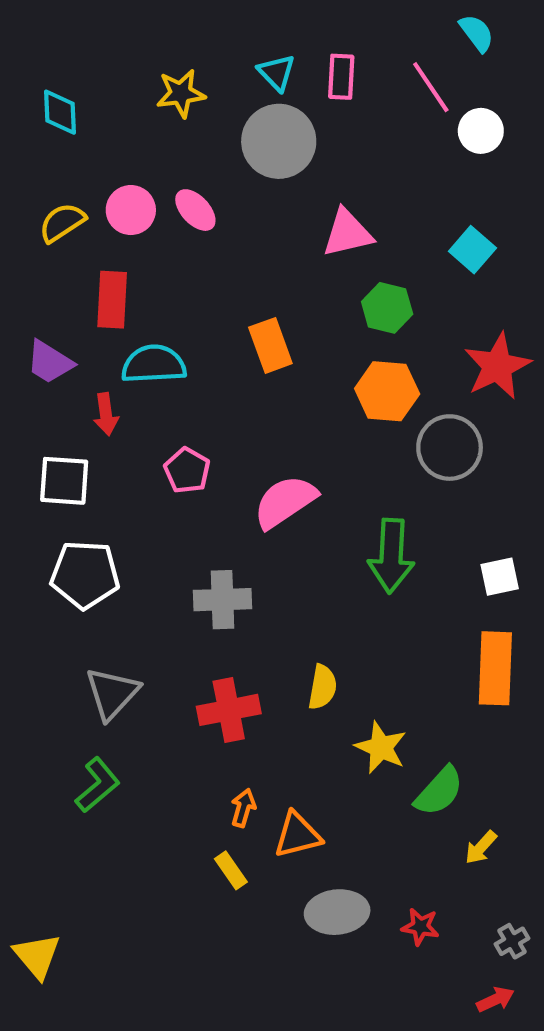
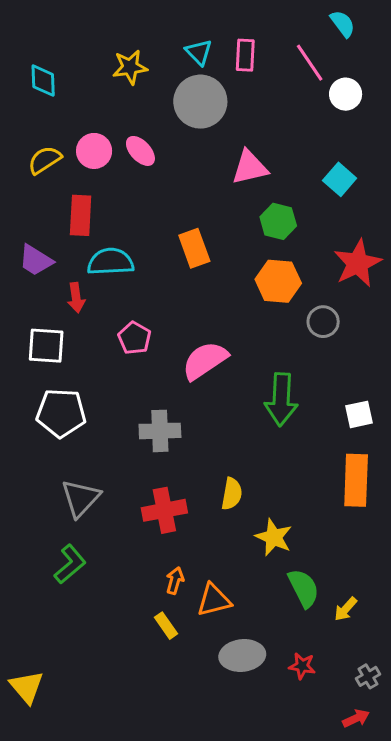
gray circle: (450, 448) -> (323, 322), size x0.7
green semicircle: (439, 791) -> (304, 588), moved, turned -69

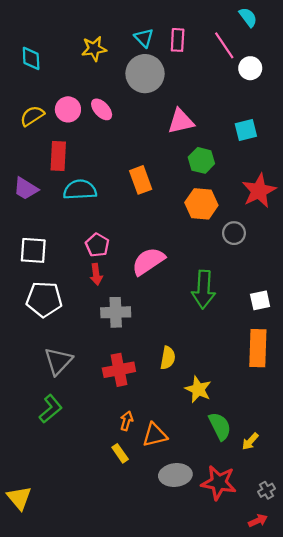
cyan square: (340, 179) -> (246, 130), turned 35
red arrow: (76, 298) -> (96, 274), moved
red star: (302, 666) -> (219, 483), size x1.8

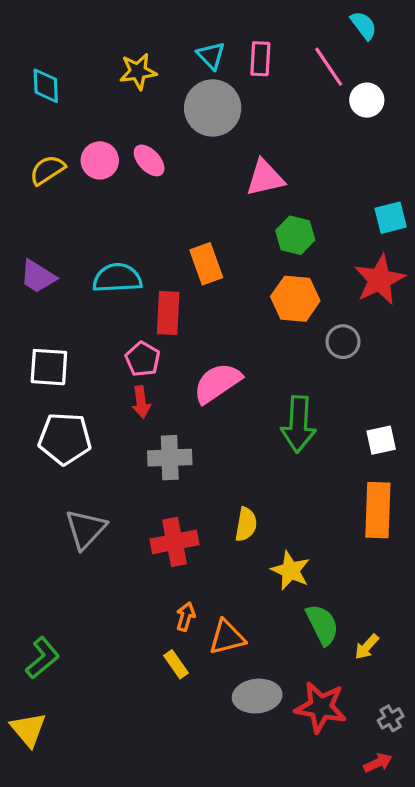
cyan square: (246, 130) -> (391, 218), moved
red rectangle: (58, 156) -> (168, 313), moved
green L-shape: (51, 409) -> (43, 658), moved

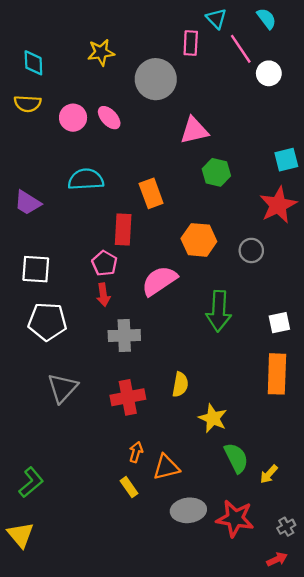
cyan triangle: (211, 56) -> (216, 19), moved
yellow semicircle: (47, 170) -> (28, 104), moved, turned -144
cyan semicircle: (117, 278) -> (86, 179), moved
orange hexagon: (295, 299) -> (199, 240), moved

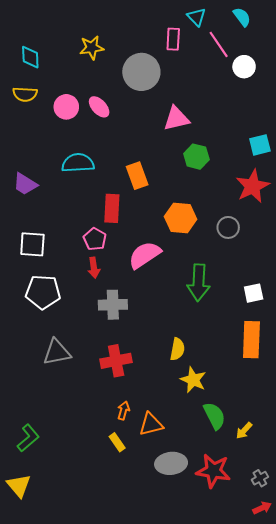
yellow semicircle: (180, 384) -> (177, 349), moved
gray triangle: (63, 388) -> (57, 352), turned 36
red arrow: (277, 559) -> (262, 508), moved

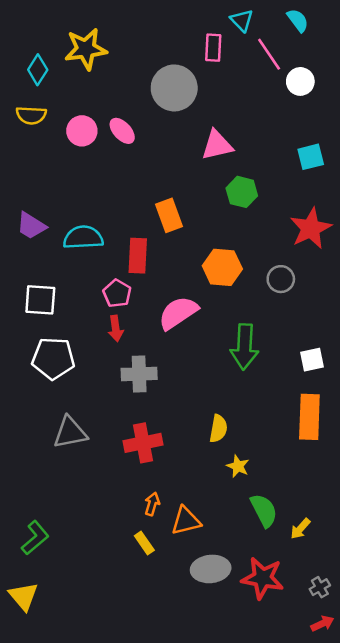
yellow star: (92, 48) -> (86, 49), moved, size x1.4
cyan diamond: (30, 57) -> (38, 70), turned 35
cyan square: (260, 145) -> (311, 157), moved
cyan semicircle: (78, 163) -> (83, 237), moved
yellow star: (193, 380) -> (238, 466), size x0.7

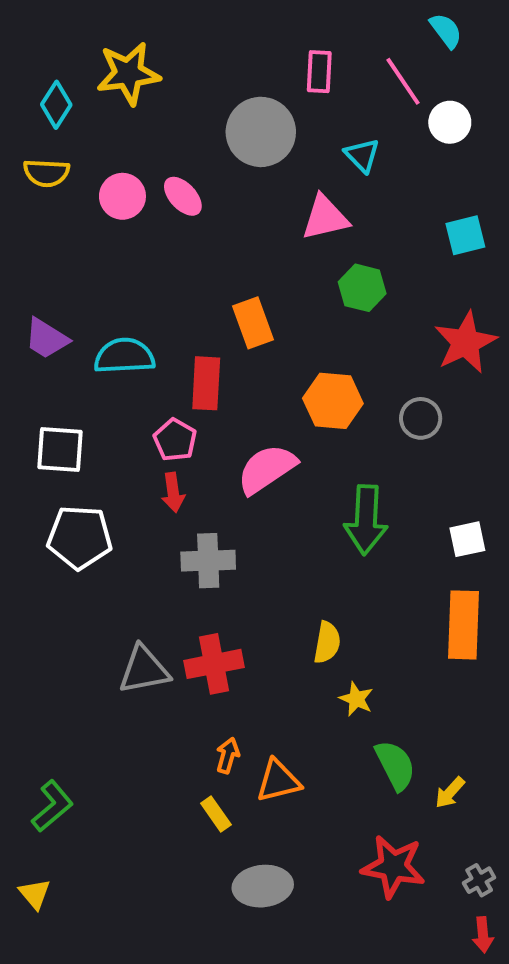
cyan triangle: (242, 20) -> (362, 155), moved
gray triangle: (70, 432) -> (144, 670), moved
gray ellipse: (211, 569) -> (263, 886), moved
yellow triangle: (23, 596) -> (35, 894), size x0.7
red arrow: (322, 624) -> (483, 935), turned 110

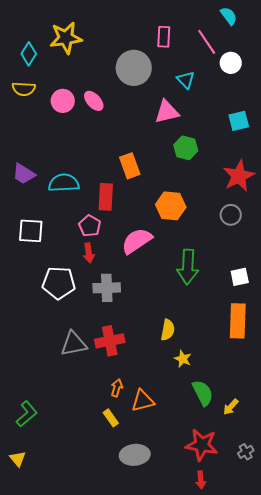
gray circle: (421, 418) -> (231, 215), moved
white pentagon: (80, 537) -> (59, 283), moved
red arrow: (483, 935) -> (201, 480), moved

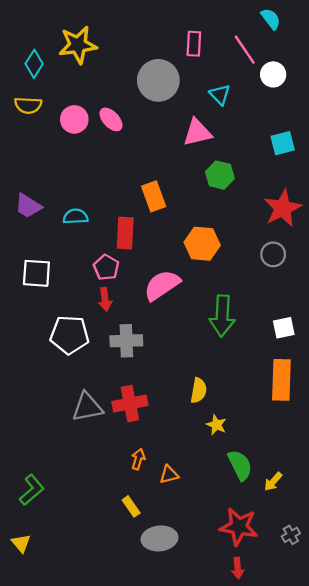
cyan semicircle: (64, 183) -> (75, 216), size x0.7
orange triangle: (143, 401) -> (169, 475), size x0.7
yellow rectangle: (111, 418) -> (131, 506), moved

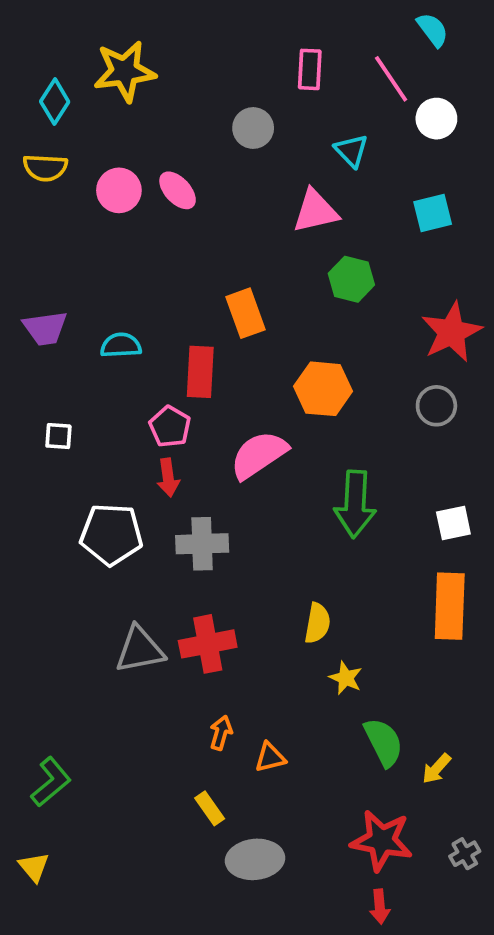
gray circle: (158, 80) -> (253, 128), size x0.6
cyan square: (283, 143) -> (433, 213), moved
purple trapezoid: (28, 206) -> (45, 328), turned -40
white square: (36, 273) -> (58, 436), size x0.6

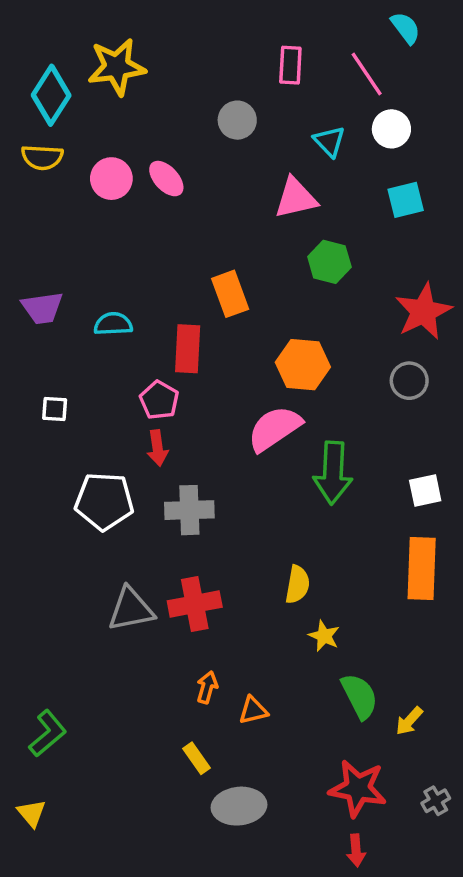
cyan diamond: (55, 102) -> (51, 95), size x1.4
white circle: (436, 119) -> (391, 129), moved
pink semicircle: (259, 455) -> (274, 429), moved

